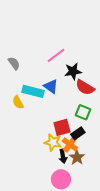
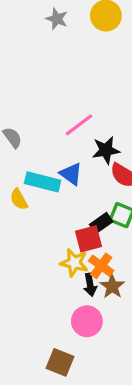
black rectangle: (78, 133) -> (101, 223), moved

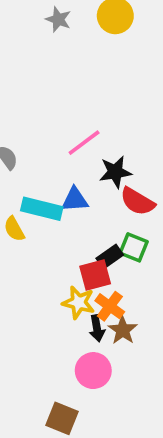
blue triangle: (71, 174) -> (75, 200), turned -40

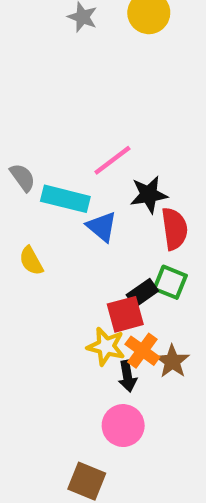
blue triangle: (75, 200) -> (102, 227), turned 44
red semicircle: (137, 201) -> (174, 229), turned -129
cyan rectangle: (42, 209) -> (65, 199), moved
brown star: (123, 330) -> (172, 361), moved

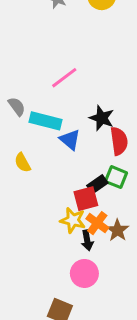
pink line: (112, 160) -> (64, 78), moved
black star: (149, 195) -> (102, 118), turned 30

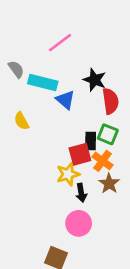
black rectangle: (97, 184) -> (91, 141), turned -54
yellow star: (73, 220) -> (68, 174), turned -30
orange cross: (97, 223) -> (103, 161), moved

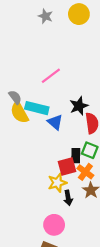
black star: (95, 80) -> (79, 106), turned 30
yellow semicircle: (21, 121) -> (19, 112), moved, size x1.5
pink circle: (79, 223) -> (54, 225), moved

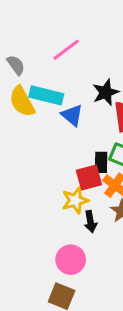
gray semicircle: (15, 97) -> (16, 65), moved

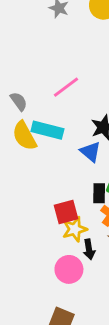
blue triangle: (72, 115) -> (90, 152), moved
red square: (89, 178) -> (66, 212), moved
pink circle: (71, 260) -> (69, 269), moved

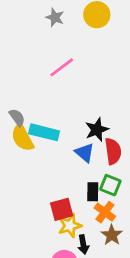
pink line: (66, 87) -> (62, 67), moved
gray semicircle: (19, 101) -> (17, 117), moved

